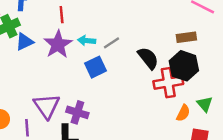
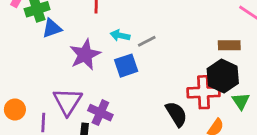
purple star: (58, 44) -> (85, 55), moved
black semicircle: (148, 58) -> (176, 114), moved
green triangle: (205, 104) -> (241, 101), moved

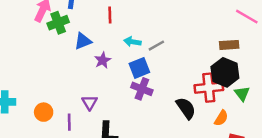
blue triangle: (52, 28) -> (83, 41), moved
purple star: (85, 55) -> (103, 60), size x0.6
purple triangle: (68, 102) -> (90, 103), size x0.6
purple cross: (100, 113) -> (142, 89), moved

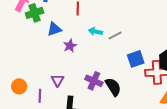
blue square: (139, 68) -> (136, 59), moved
purple cross: (142, 89) -> (94, 81), moved
black semicircle: (186, 108) -> (113, 87), moved

